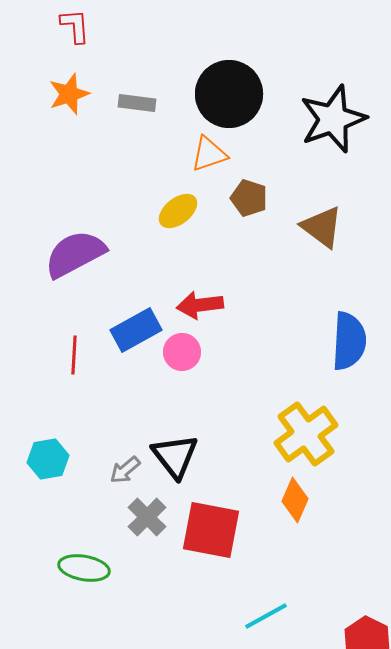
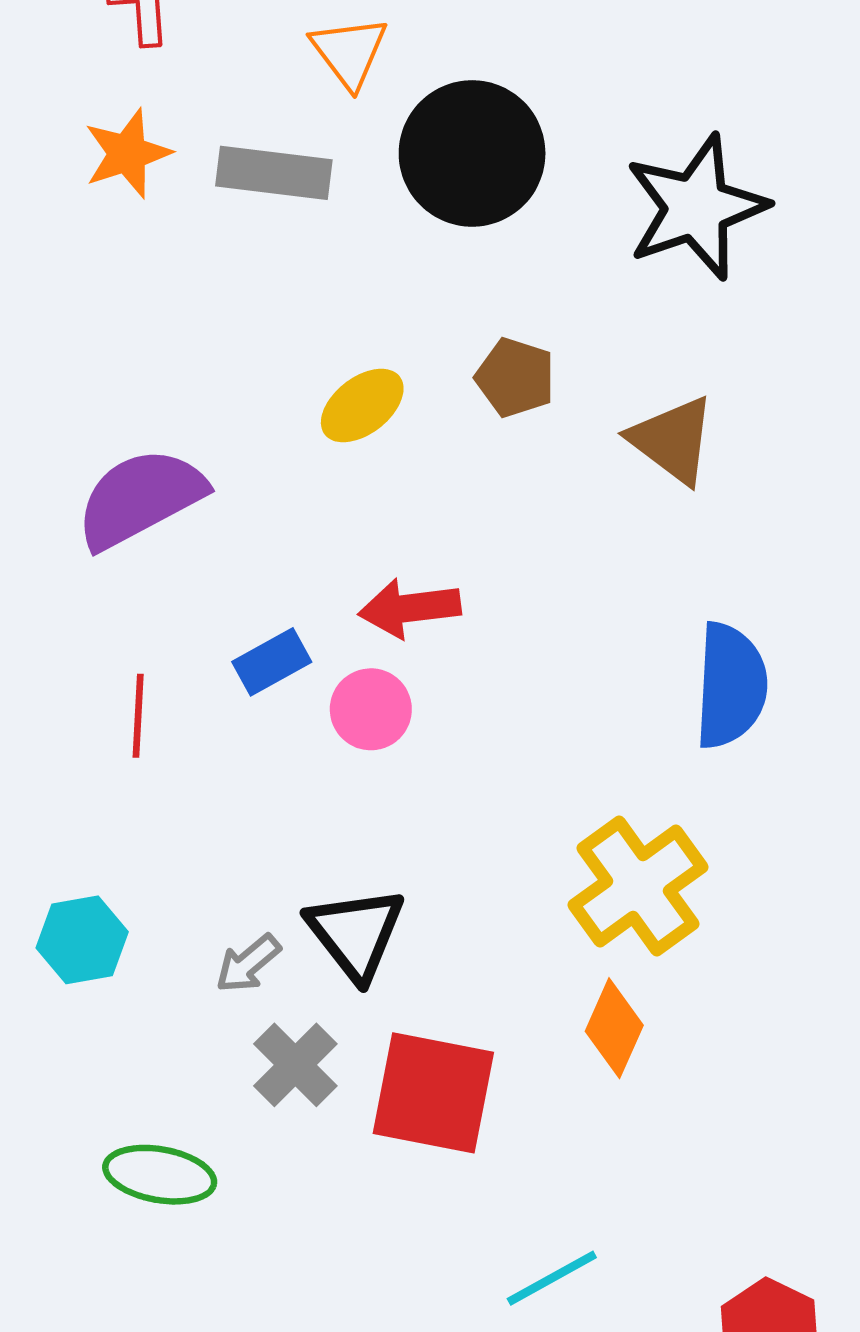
gray rectangle: (137, 103) -> (274, 173), size x1.4
orange triangle: (209, 154) -> (349, 52), moved, turned -48
blue rectangle: (136, 330) -> (272, 662), size x0.7

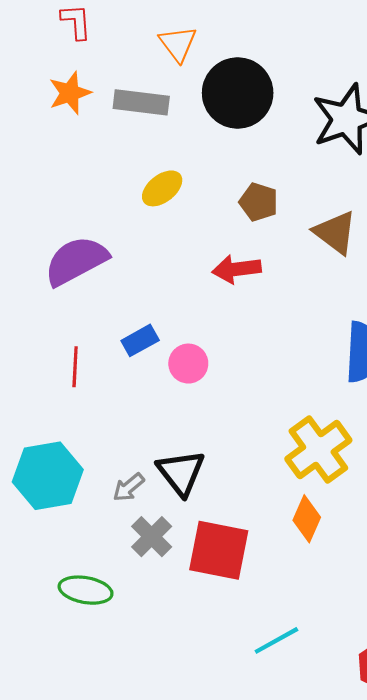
yellow ellipse: (362, 406) -> (162, 188), moved
red arrow: (410, 608) -> (237, 269), moved
cyan hexagon: (82, 940) -> (48, 476), size x1.6

